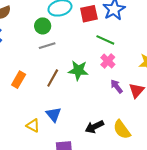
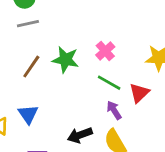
green line: (105, 40) -> (109, 83), moved
purple arrow: (117, 86) -> (114, 110), moved

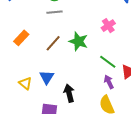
pink cross: (105, 51) -> (108, 26), moved
black arrow: (80, 135) -> (69, 93), moved, turned 90

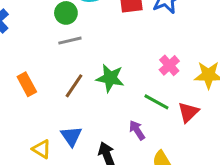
pink cross: (108, 26) -> (169, 65), moved
orange rectangle: (21, 38) -> (27, 84), turned -63
purple arrow: (109, 82) -> (137, 130), moved

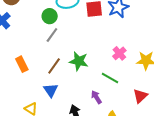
gray line: (70, 41) -> (52, 35), turned -42
red triangle: (188, 112) -> (140, 96), moved
blue triangle: (71, 136) -> (51, 90), moved

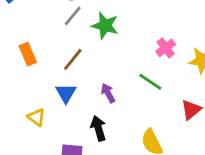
green star: (79, 61) -> (105, 26), moved
purple arrow: (96, 97) -> (108, 93), moved

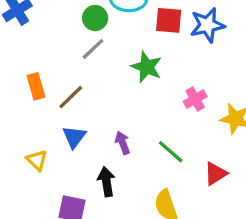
green star: (105, 26) -> (147, 67), moved
brown line: (73, 59) -> (71, 97), moved
green line: (150, 82) -> (171, 152), moved

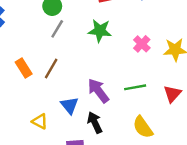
blue triangle: (74, 137) -> (70, 105), moved
purple arrow: (123, 143) -> (98, 91), size x1.5
green line: (171, 152) -> (135, 87), turned -35

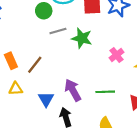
gray line: (57, 29) -> (58, 31), moved, turned 35
yellow triangle: (40, 121) -> (16, 89), moved, turned -40

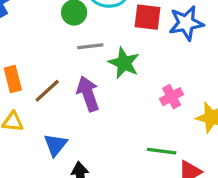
purple arrow: (73, 90) -> (88, 94), moved
green line: (105, 92) -> (162, 151), moved

